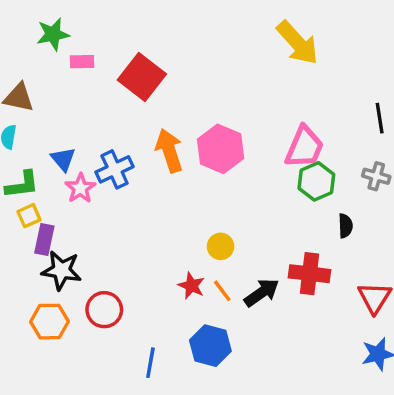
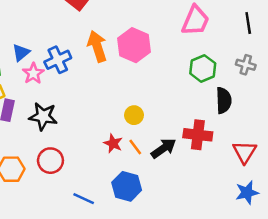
pink trapezoid: (304, 147) -> (195, 21), moved
blue triangle: (63, 159) -> (21, 52), turned 30
black semicircle: (345, 226) -> (224, 100), size x1.5
black star: (61, 270) -> (43, 116), moved
blue line: (150, 363) -> (84, 199), turned -75

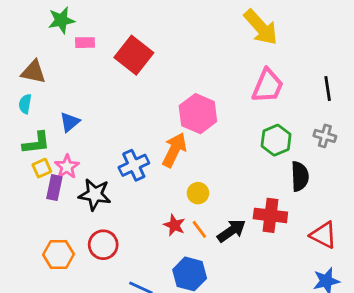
orange arrow: (97, 46) -> (174, 150), moved, turned 44
blue cross: (58, 60) -> (134, 165), moved
pink star: (33, 73) -> (67, 167), moved
red triangle: (245, 152) -> (323, 235), turned -35

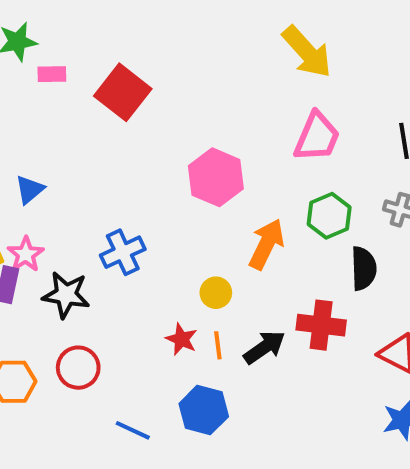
orange arrow: (174, 150) -> (266, 244), moved
orange line: (199, 229) -> (218, 345), turned 30

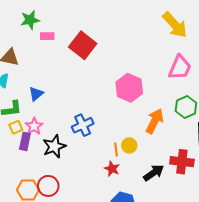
black star: (66, 295) -> (54, 146), turned -30
orange line: (218, 345) -> (116, 149), moved
red circle: (78, 368) -> (48, 186), moved

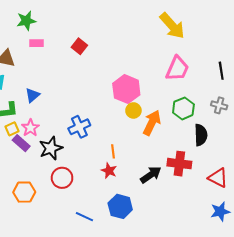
pink rectangle: (47, 36) -> (37, 43), moved
red square: (83, 45) -> (79, 46), size x0.6
purple rectangle: (25, 141) -> (21, 143), turned -60
yellow circle: (129, 145) -> (133, 110), moved
red circle: (48, 186) -> (62, 178), moved

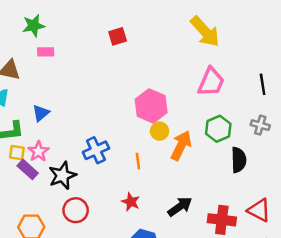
red square: (79, 46) -> (118, 36), moved, turned 35
yellow square: (12, 129) -> (17, 153), turned 32
orange line: (113, 151) -> (138, 161), moved
red cross: (179, 164) -> (222, 220), moved

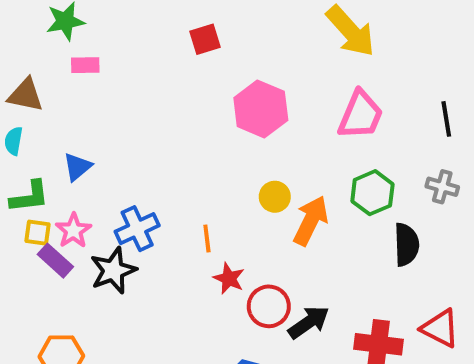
pink hexagon: (151, 106) -> (261, 109), moved
blue cross: (96, 150) -> (137, 229), moved
orange line: (138, 161) -> (207, 239), moved
red star: (131, 202) -> (229, 278), moved
red circle: (76, 210) -> (269, 306), moved

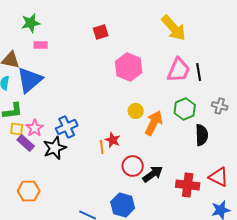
black line: (446, 119) -> (199, 72), moved
blue triangle: (77, 167) -> (30, 80), moved, size x1.8
orange line: (207, 239) -> (102, 147), moved
red star: (229, 278) -> (113, 140), moved

